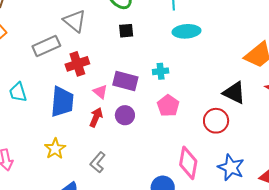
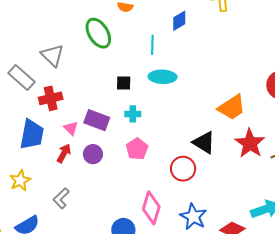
black square: (126, 31) -> (124, 83), moved
gray rectangle: (46, 46) -> (22, 78), turned 60

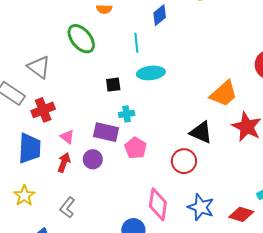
purple rectangle: (97, 120) -> (106, 132), moved

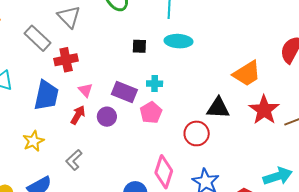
cyan cross: (127, 114) -> (155, 84), moved
black triangle: (201, 132) -> (218, 108), turned -30

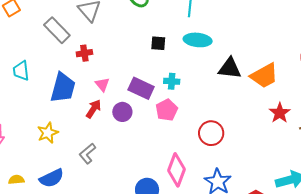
red cross: (66, 60) -> (84, 53), size x0.7
black triangle: (218, 108) -> (230, 68), moved
red star: (264, 110) -> (280, 113), size x0.7

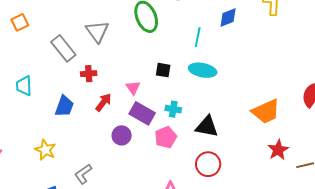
black triangle: (230, 68) -> (207, 127), moved
pink triangle: (102, 84) -> (133, 88), moved
blue trapezoid: (63, 88) -> (64, 106), size x0.7
red arrow: (94, 109) -> (103, 102), moved
yellow star: (48, 133) -> (45, 150), turned -30

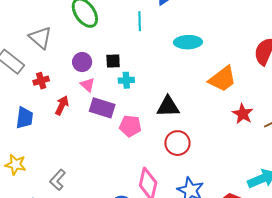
cyan ellipse: (203, 70) -> (188, 42), moved
cyan cross: (173, 109) -> (126, 80), moved
purple circle: (122, 135) -> (82, 62), moved
pink pentagon: (166, 137) -> (130, 126), turned -30

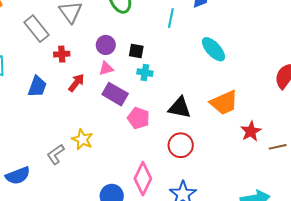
cyan ellipse: (188, 42) -> (213, 49), turned 36
orange trapezoid: (222, 79) -> (224, 103), moved
pink triangle: (88, 85) -> (106, 68), turned 49
yellow star: (16, 165) -> (82, 139), moved

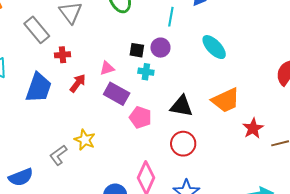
purple circle: (106, 45) -> (160, 48), moved
blue trapezoid: (37, 87) -> (39, 88), size x1.4

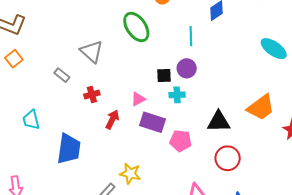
gray rectangle: (37, 30) -> (62, 75), size x0.6
cyan ellipse: (214, 47) -> (274, 49), moved
blue trapezoid: (39, 88) -> (69, 149), moved

